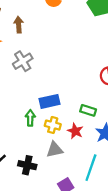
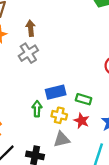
brown arrow: (19, 25) -> (31, 28), moved
green rectangle: (88, 110) -> (84, 99), moved

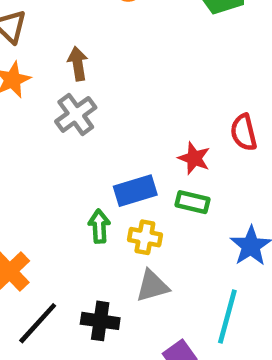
red star: (82, 121) -> (194, 158), moved

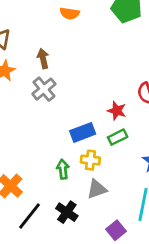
green rectangle: (192, 202) -> (118, 137), turned -36
green arrow: (99, 226) -> (63, 169), moved
black cross: (100, 321) -> (67, 212), turned 30

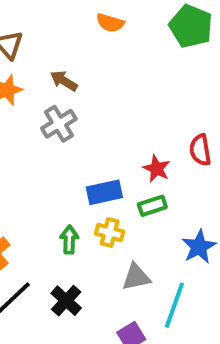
brown arrow: (43, 59) -> (64, 81), turned -54
gray triangle: (97, 189) -> (136, 277), moved

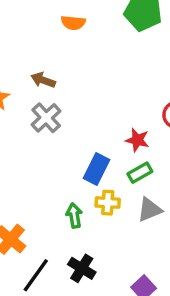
blue rectangle: (104, 192) -> (97, 169), turned -40
gray triangle: (136, 277) -> (150, 210), moved

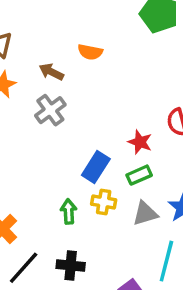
orange semicircle: (73, 23) -> (90, 52), moved
black cross: (82, 268) -> (71, 265), turned -32

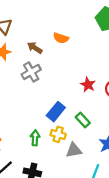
red star: (140, 142) -> (88, 85), moved
green rectangle: (139, 175) -> (83, 120), turned 64
gray triangle: (145, 214) -> (74, 150), moved

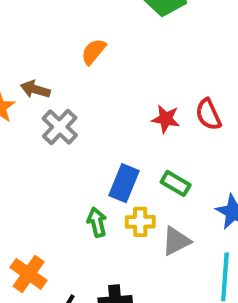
orange semicircle: (61, 38) -> (94, 52), turned 128
brown arrow: (35, 48) -> (35, 89), moved
green arrow: (35, 138) -> (97, 222), moved

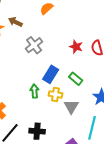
gray cross: (60, 127) -> (34, 45), moved
gray triangle: (176, 241) -> (71, 107), turned -42

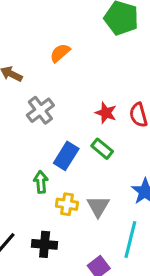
green rectangle: (76, 79) -> (102, 149), moved
yellow cross: (55, 94) -> (67, 204), moved

